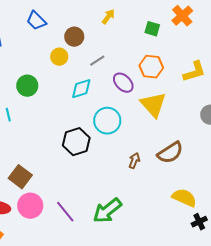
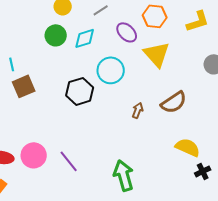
green circle: (27, 86) -> (56, 35), moved
brown square: (20, 177) -> (24, 86), moved, turned 30
green arrow: (107, 211) -> (124, 175), moved, turned 112

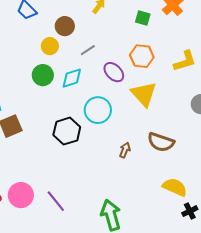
brown semicircle: (174, 102) -> (161, 142), turned 52

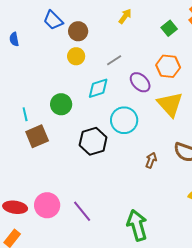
green square: (143, 18) -> (169, 28), turned 35
brown circle: (65, 26) -> (78, 31), moved
green circle: (43, 75) -> (61, 104), moved

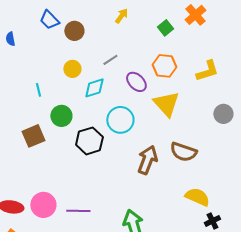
yellow circle: (76, 56) -> (72, 69), moved
green circle: (61, 104) -> (61, 116), moved
cyan line: (25, 114) -> (38, 90), moved
brown arrow: (151, 160) -> (147, 160), size x1.8
purple line: (82, 211) -> (78, 211), turned -50

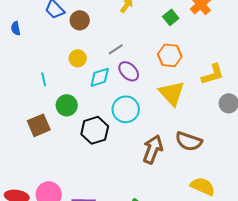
yellow L-shape: (207, 71) -> (213, 74), moved
purple ellipse: (136, 82) -> (129, 71), moved

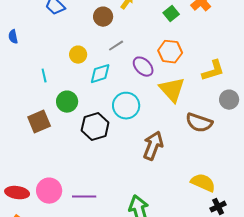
brown circle: (80, 20) -> (103, 17), moved
blue semicircle: (16, 28) -> (13, 37), moved
purple ellipse: (129, 71) -> (143, 67), moved
brown semicircle: (189, 141) -> (199, 123), moved

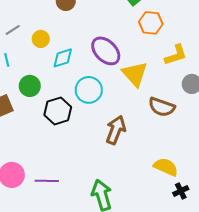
gray line: (116, 46) -> (13, 30), moved
orange hexagon: (170, 52) -> (151, 23), moved
purple ellipse: (143, 67) -> (106, 51), size x1.4

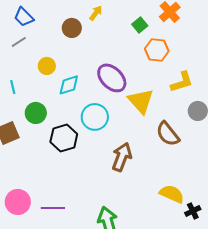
gray line: (13, 30) -> (19, 42), moved
brown semicircle: (162, 107) -> (168, 134), turned 32
black cross: (181, 191) -> (193, 211), moved

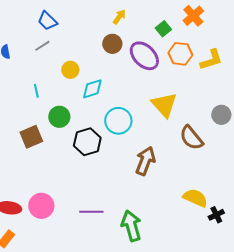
brown circle: (72, 28) -> (112, 44), moved
purple ellipse: (112, 78) -> (144, 56), moved
yellow L-shape: (182, 82) -> (211, 60), moved
purple line: (53, 208) -> (91, 212), moved

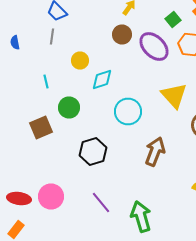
gray line: (42, 46) -> (52, 36), turned -49
black hexagon: (87, 142) -> (93, 152), moved
purple line: (91, 212) -> (101, 202), turned 50

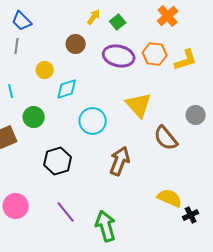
green square: (173, 20) -> (118, 22), moved
brown circle: (122, 34) -> (76, 44), moved
purple ellipse: (154, 46) -> (119, 56), turned -32

